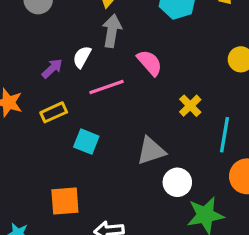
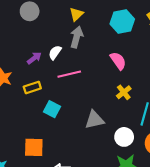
pink semicircle: (150, 63) -> (118, 61), moved
white circle: (177, 182) -> (124, 137), moved

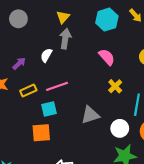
purple arrow: (34, 58) -> (19, 63), moved
pink line: (69, 74) -> (57, 86), moved
cyan square: (52, 109) -> (49, 109), turned -35
orange square: (34, 147) -> (41, 133), moved

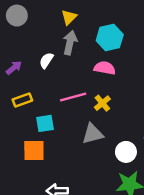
cyan hexagon: (107, 20) -> (110, 38), moved
pink semicircle: (107, 57) -> (105, 68), moved, turned -42
pink line: (57, 86) -> (73, 97), moved
yellow cross: (115, 86) -> (102, 103), moved

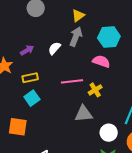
cyan square: (45, 123) -> (32, 98), moved, turned -35
orange square: (34, 150) -> (18, 127), moved

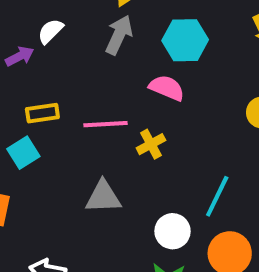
white semicircle: (54, 48) -> (50, 31), moved
yellow rectangle: (30, 78) -> (42, 113), moved
gray triangle: (84, 114) -> (103, 197), moved

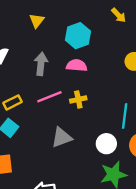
gray arrow: (119, 35) -> (41, 64), moved
yellow cross: (151, 144) -> (78, 99), turned 35

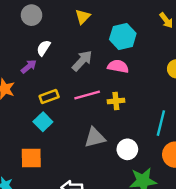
gray arrow: (41, 64) -> (82, 61), turned 30
white circle: (106, 144) -> (127, 149), moved

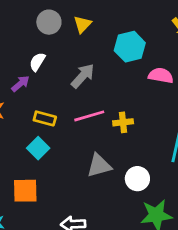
gray circle: (31, 15) -> (49, 22), moved
pink semicircle: (118, 66) -> (161, 76), moved
yellow rectangle: (49, 97) -> (45, 118), turned 36

